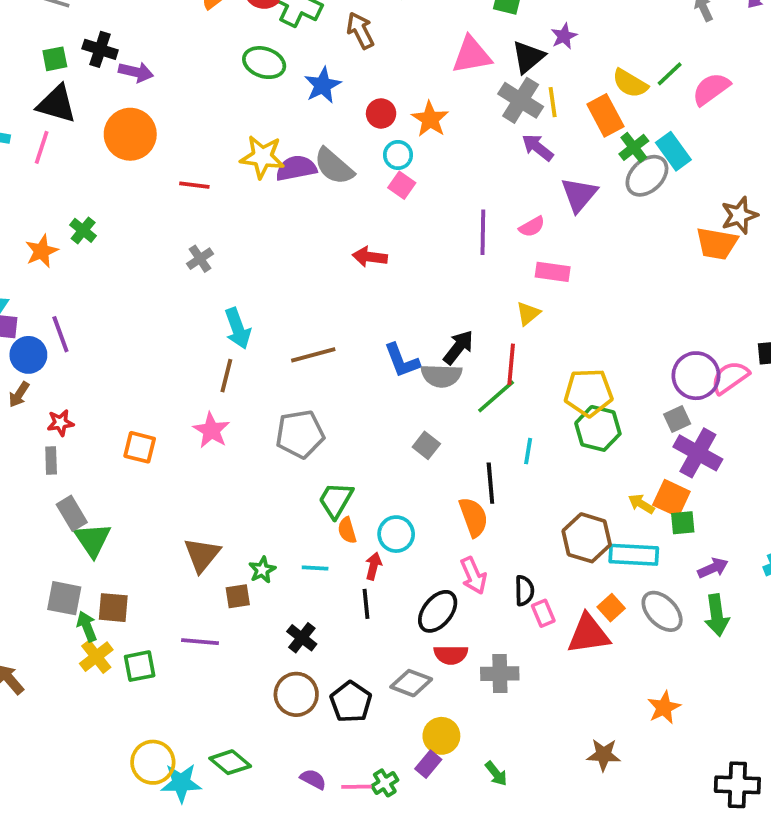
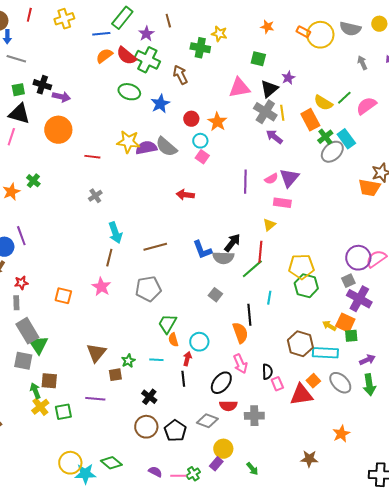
purple triangle: (579, 195) -> (289, 178), moved
gray rectangle: (72, 513) -> (27, 331), size x1.4
gray square: (64, 598) -> (23, 361), moved

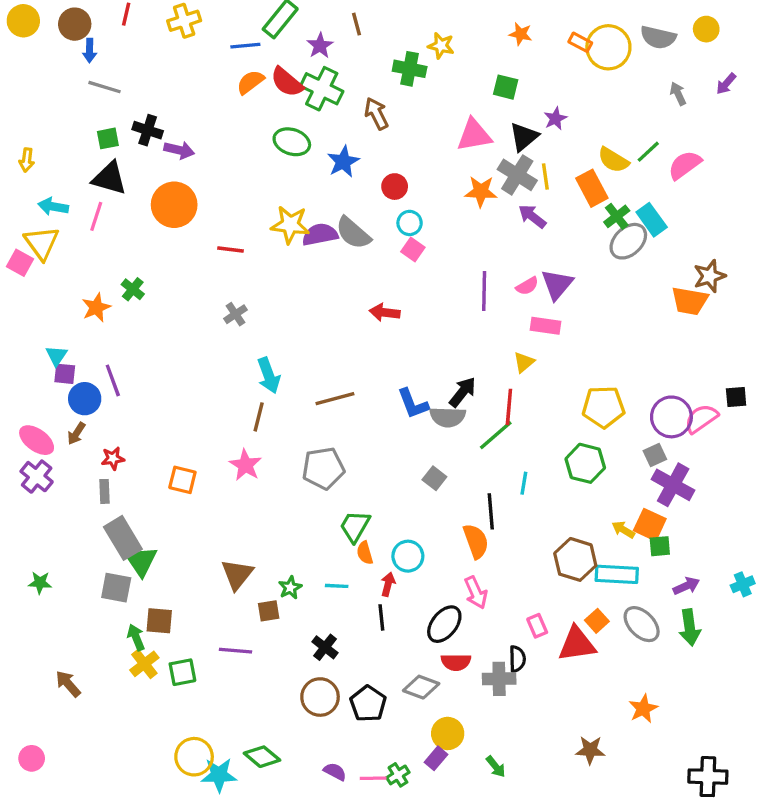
orange star: (217, 122) -> (481, 191), moved, turned -30
yellow pentagon: (301, 267) -> (603, 407), moved
black semicircle: (267, 372) -> (517, 659), moved

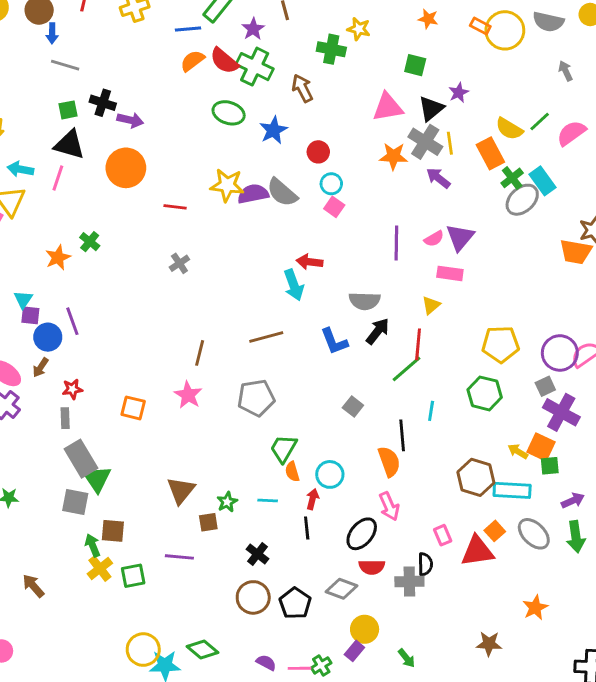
cyan arrow: (269, 375) -> (294, 285), moved
gray semicircle: (448, 417) -> (365, 301), moved

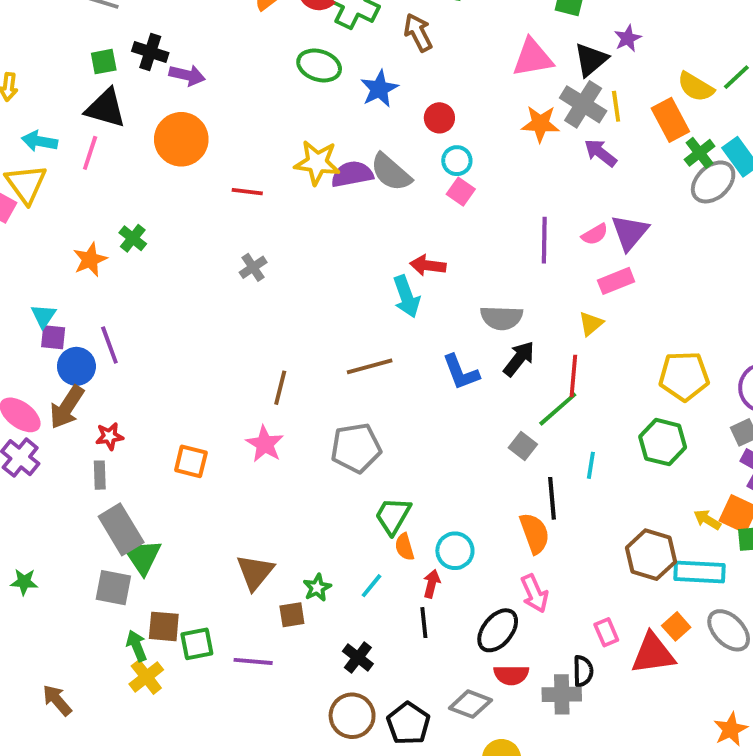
pink rectangle: (450, 273) -> (616, 281), turned -30
brown arrow: (41, 367) -> (67, 407), size x1.6
gray square: (353, 406) -> (523, 446), moved
cyan line: (268, 501) -> (371, 586), turned -54
green square: (133, 576) -> (197, 644), moved

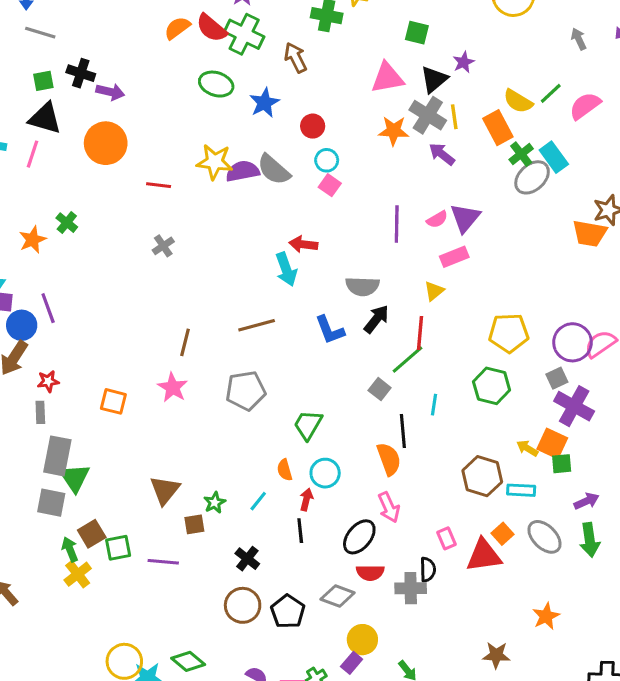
green trapezoid: (393, 516) -> (308, 425), moved
gray rectangle: (121, 529) -> (57, 456), turned 42
cyan rectangle: (700, 572) -> (521, 490), size x0.7
brown square: (164, 626) -> (92, 534), turned -36

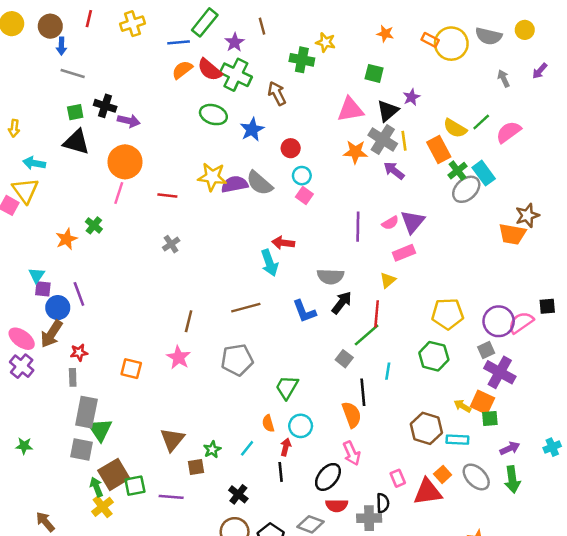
pink line: (33, 154) -> (119, 193), moved
brown square: (92, 534) -> (114, 474), size x1.4

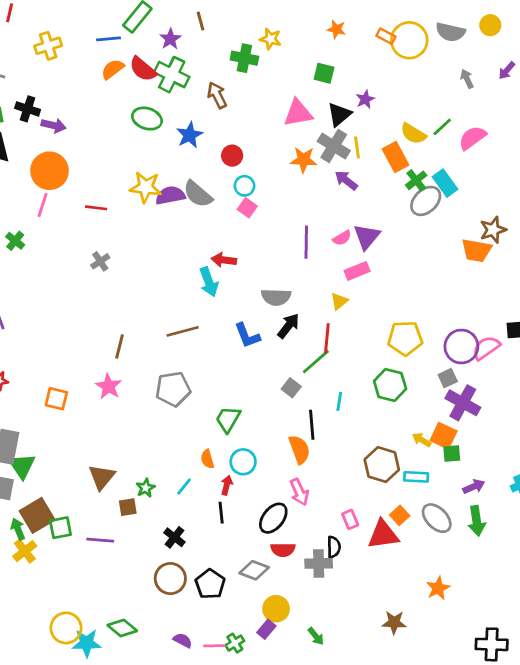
yellow cross: (132, 24) -> (48, 46), moved

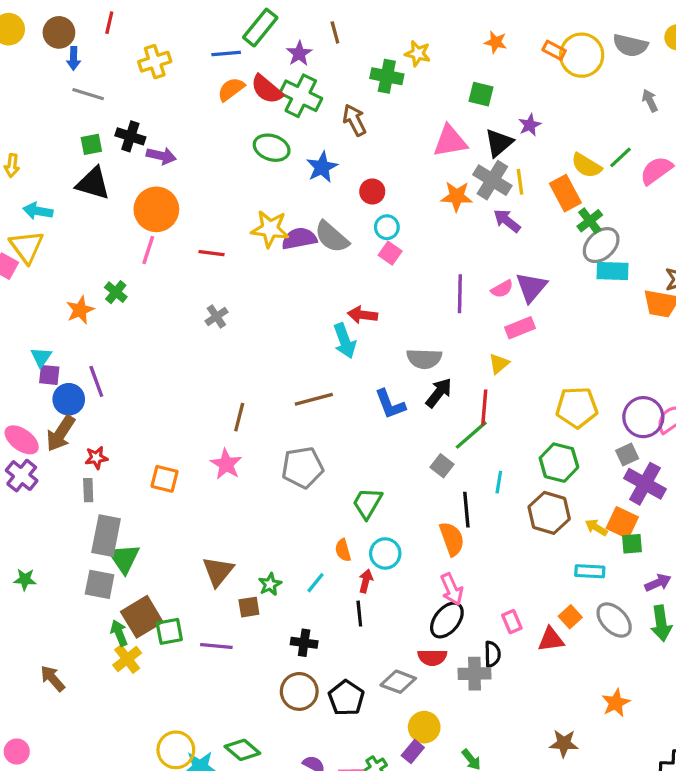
cyan rectangle: (445, 183) -> (612, 271), moved, turned -52
brown hexagon: (382, 465) -> (549, 513), moved
black ellipse: (273, 518) -> (447, 620), moved
red triangle: (383, 535) -> (551, 639), size x0.7
black cross: (174, 537) -> (304, 643), turned -30

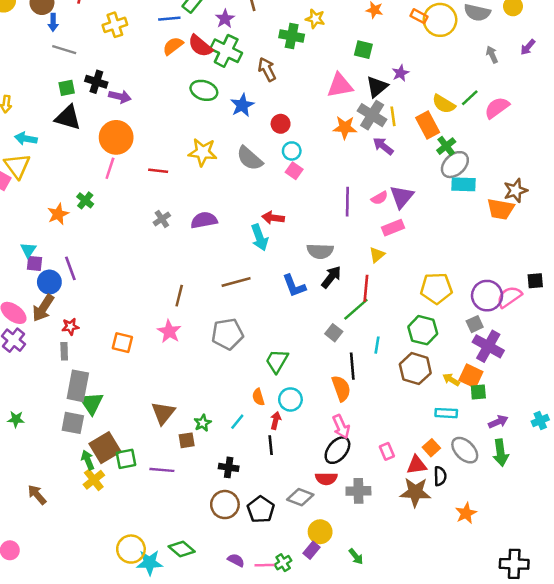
purple semicircle: (299, 239) -> (204, 220), moved
black semicircle: (492, 654) -> (440, 476), moved
brown star: (564, 743) -> (415, 492), moved, size x1.4

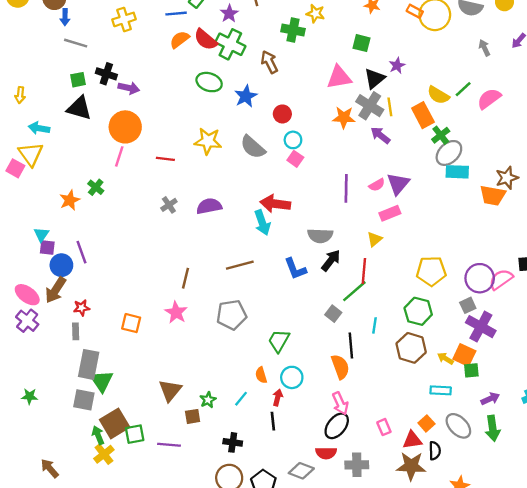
red arrow: (273, 218) -> (275, 204), size x1.4

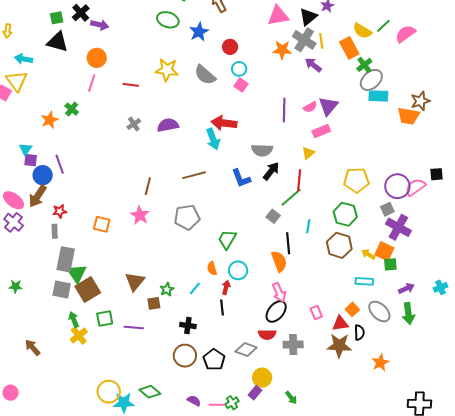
black cross: (106, 74) -> (81, 13), turned 30
orange circle: (125, 127) -> (97, 58), size x0.7
brown square: (115, 423) -> (88, 289), moved

